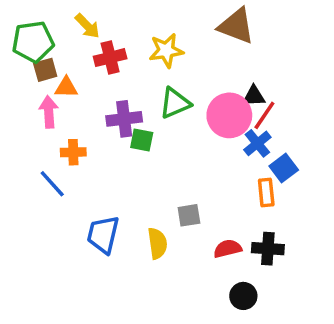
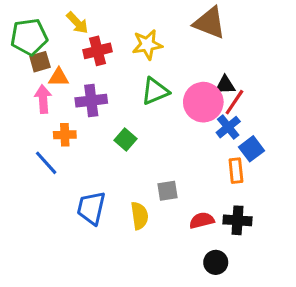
purple cross: (124, 119) -> (91, 101), moved
green square: (142, 140) -> (126, 139), moved, turned 30

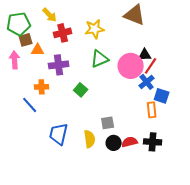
pink arrow: (43, 99) -> (15, 60), moved
blue square: (252, 149) -> (162, 96), turned -35
black circle: (216, 262) -> (114, 143), moved

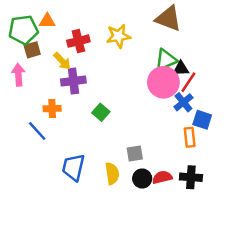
yellow arrow: (50, 15) -> (62, 61), moved
orange triangle: (38, 50) -> (47, 21), moved
green triangle: (100, 59) -> (166, 60), moved

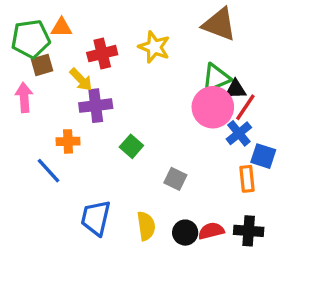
yellow star: (118, 36) -> (154, 47), turned 30
gray square: (135, 154) -> (175, 179), moved, turned 35

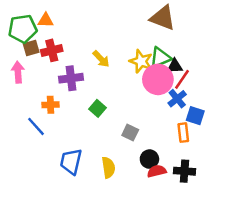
yellow star: (154, 47) -> (141, 61), moved
red cross: (102, 54) -> (52, 50), moved
yellow arrow: (81, 80) -> (101, 59), moved
black circle: (185, 233) -> (149, 159), moved

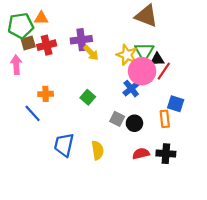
green triangle: (160, 58) -> (144, 52), turned -36
purple cross: (71, 78) -> (81, 40), moved
blue cross: (177, 99) -> (131, 89), moved
black circle: (149, 159) -> (134, 123), moved

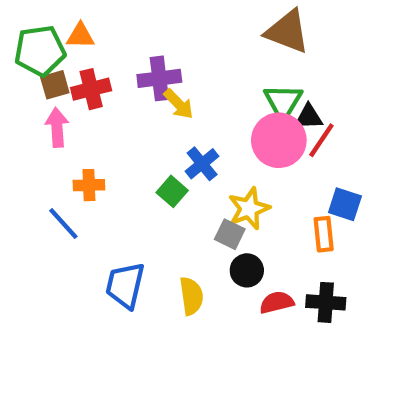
yellow star: (127, 55) -> (249, 209), moved, turned 30
pink arrow: (16, 65) -> (57, 127), moved
blue cross: (131, 89) -> (202, 164), moved
black circle: (134, 123) -> (247, 270), moved

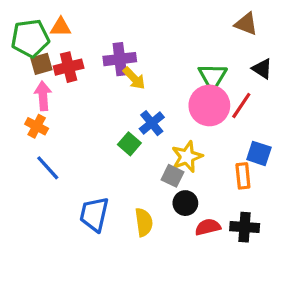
brown triangle: (287, 31) -> (246, 24), moved, size x0.7
black triangle: (309, 117) -> (262, 69), moved, turned 35
orange cross: (89, 185) -> (37, 126), moved, turned 30

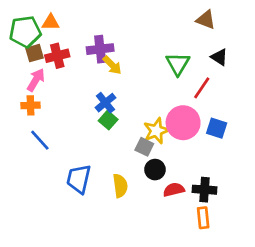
pink arrow: (43, 96) -> (36, 80), turned 35
pink circle: (209, 105) -> (183, 123), moved
blue cross: (152, 123) -> (105, 103), moved
orange cross: (37, 126) -> (31, 105), turned -30
orange rectangle: (243, 176) -> (203, 218), moved

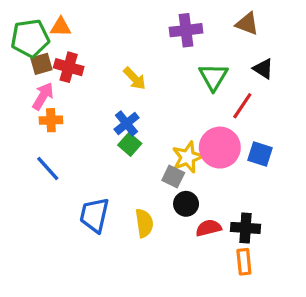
purple cross: (100, 49) -> (186, 30), moved
red cross: (57, 56) -> (69, 67), turned 30
orange cross: (31, 105) -> (51, 120), moved

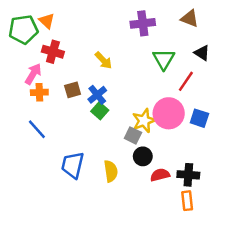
orange triangle: (61, 27) -> (47, 21), turned 42
brown square: (41, 64) -> (73, 90), moved

